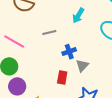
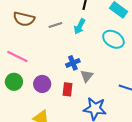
gray line: (49, 32) -> (55, 25), moved
purple circle: (17, 86) -> (42, 84), moved

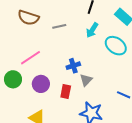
cyan arrow: (80, 26) -> (92, 30), moved
pink line: (17, 57) -> (30, 58), moved, turned -65

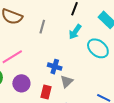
gray line: (59, 26) -> (42, 27), turned -64
blue cross: (73, 66) -> (55, 67), turned 32

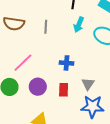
gray triangle: (67, 81) -> (88, 84), moved

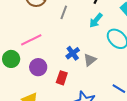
blue cross: (66, 63) -> (73, 53), turned 32
gray triangle: (88, 84) -> (90, 60), moved

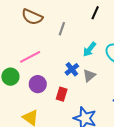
cyan arrow: (96, 20) -> (90, 49), moved

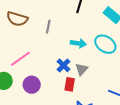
cyan arrow: (90, 49) -> (78, 43), turned -112
red rectangle: (62, 94) -> (70, 84), moved

